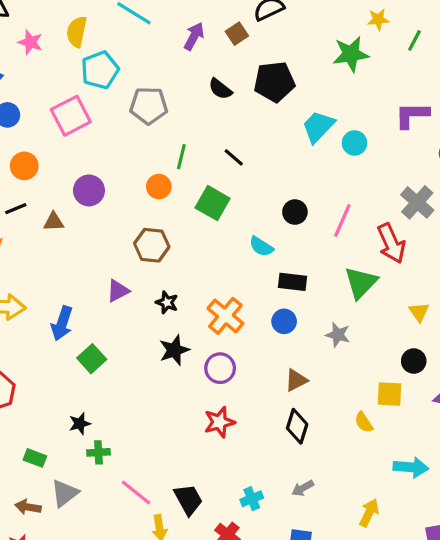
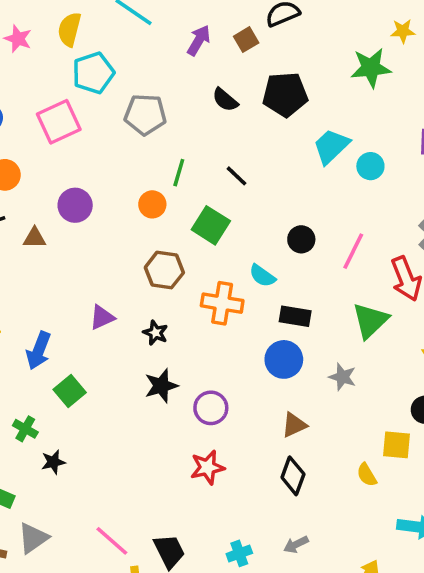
brown hexagon: (152, 245) -> (164, 270), moved
orange cross: (225, 316) -> (222, 303), moved, turned -33
blue circle: (284, 321) -> (284, 359), size x1.4
green cross: (98, 452) -> (25, 429), moved, turned 30

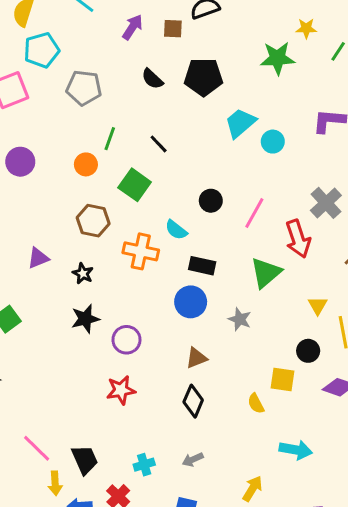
brown square: (246, 40) -> (173, 29), turned 30

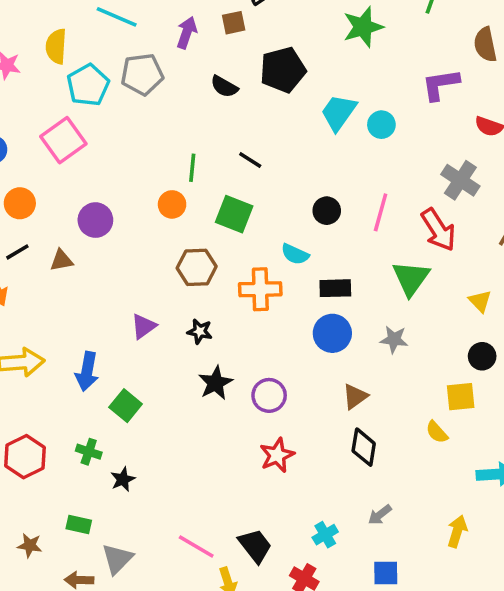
gray pentagon: (84, 88) -> (142, 74), moved

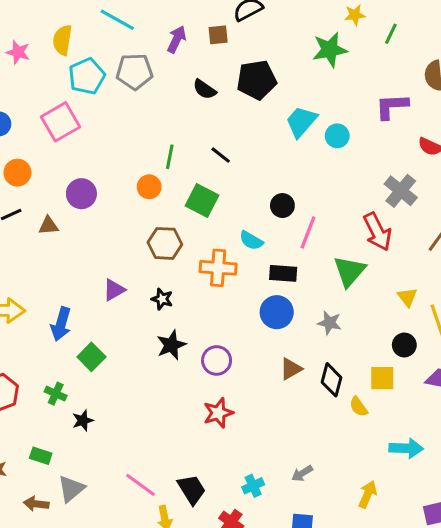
pink line: (381, 212) -> (308, 232), moved
black diamond: (364, 447) -> (331, 380), moved

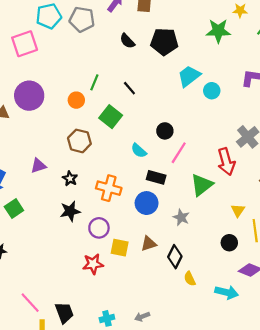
purple circle: (81, 194) -> (29, 96), size x1.4
orange cross: (218, 268) -> (109, 188), moved
yellow square: (382, 378) -> (120, 248), moved
cyan arrow: (406, 448) -> (227, 292), moved

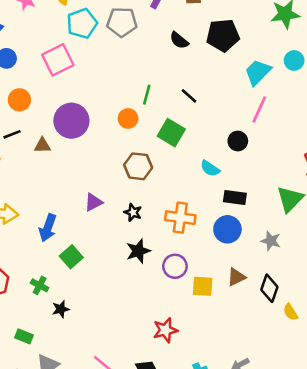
cyan circle: (212, 91) -> (294, 60), moved
pink line: (179, 153) -> (259, 110), moved
red star: (93, 264) -> (165, 330), moved

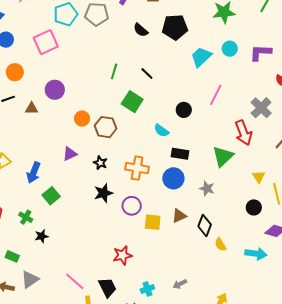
pink line: (259, 110) -> (216, 95), moved
orange circle: (128, 118) -> (82, 119), moved
purple circle: (71, 121) -> (55, 90), size x0.7

